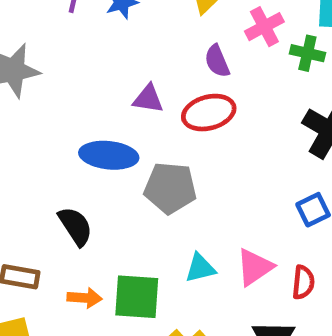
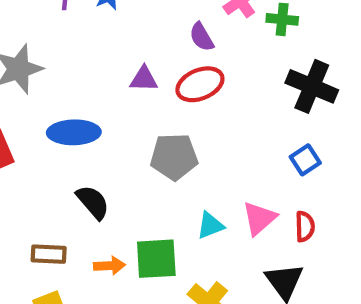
blue ellipse: (109, 155) -> (74, 132), moved

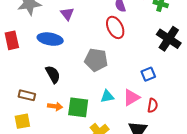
purple triangle: (144, 79) -> (67, 14), moved, turned 40
red ellipse: (200, 84) -> (115, 27), turned 75
blue square: (305, 160) -> (148, 74), moved

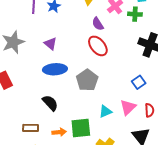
blue ellipse: (50, 39) -> (55, 69), moved
gray pentagon: (96, 60) -> (87, 80), turned -30

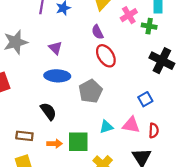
purple semicircle: (98, 24) -> (97, 32), moved
pink triangle: (128, 107) -> (131, 125), turned 48

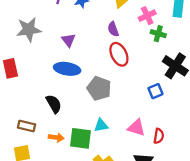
green cross: (149, 26) -> (158, 34), moved
gray pentagon: (90, 91) -> (99, 88), turned -30
blue square: (145, 99) -> (155, 91), moved
cyan triangle: (106, 127) -> (101, 125), moved

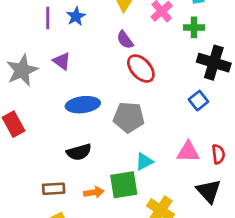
green cross: (158, 34) -> (194, 27), moved
purple triangle: (68, 40) -> (62, 61), moved
black semicircle: (54, 104) -> (79, 152), turned 120

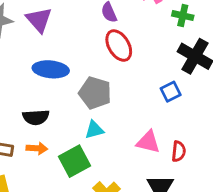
purple triangle: (62, 61) -> (39, 20), size x1.4
cyan triangle: (144, 162) -> (94, 130), moved
green square: (124, 185) -> (74, 161), turned -32
orange arrow: (94, 192) -> (37, 148), moved

